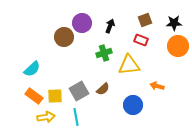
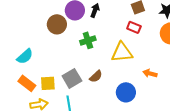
black arrow: (110, 26) -> (95, 10), moved
green cross: (104, 53) -> (88, 40), moved

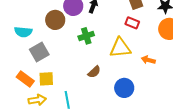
cyan semicircle: (25, 56) -> (23, 32), moved, turned 48
orange arrow: (150, 73) -> (148, 60), moved
gray square: (72, 78) -> (39, 52), moved

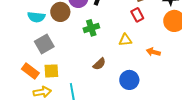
red rectangle: (132, 23) -> (137, 15), turned 40
cyan semicircle: (23, 32) -> (36, 17), moved
yellow triangle: (120, 48) -> (125, 40), size x0.6

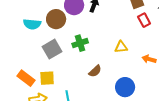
red rectangle: (137, 15) -> (144, 20), moved
green cross: (91, 28) -> (80, 43), moved
gray square: (44, 44) -> (52, 49), moved

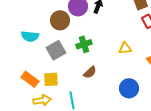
cyan semicircle: (32, 24) -> (30, 36), moved
brown semicircle: (95, 71) -> (90, 72), moved

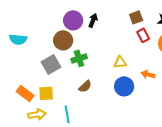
brown circle: (60, 20) -> (63, 40), moved
cyan semicircle: (30, 36) -> (18, 39), moved
blue circle: (129, 88) -> (124, 86), moved

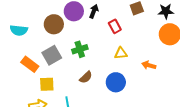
red rectangle: (143, 35) -> (115, 26), moved
brown circle: (63, 40) -> (54, 24), moved
blue circle: (124, 86) -> (116, 82), moved
orange rectangle: (25, 93) -> (30, 64), moved

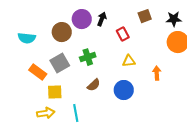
orange arrow: (149, 65) -> (157, 73), turned 72

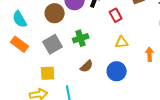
cyan semicircle: (27, 38) -> (20, 19), turned 54
orange rectangle: (38, 72) -> (20, 44), moved

